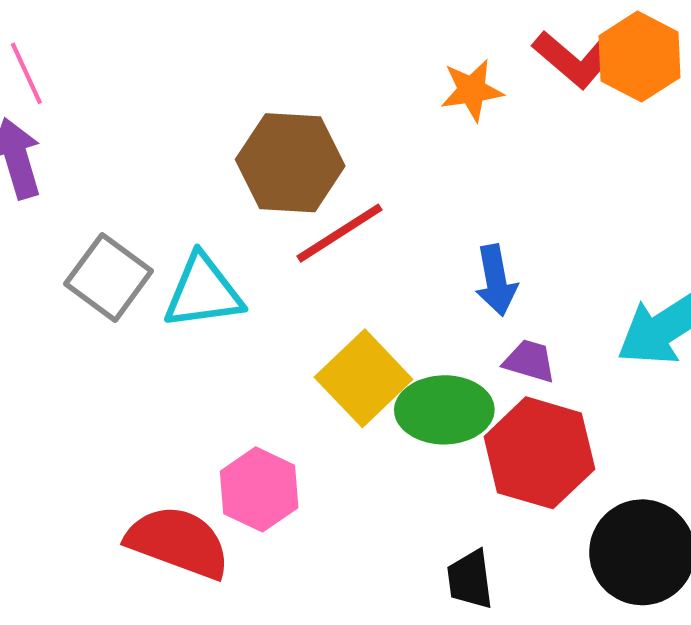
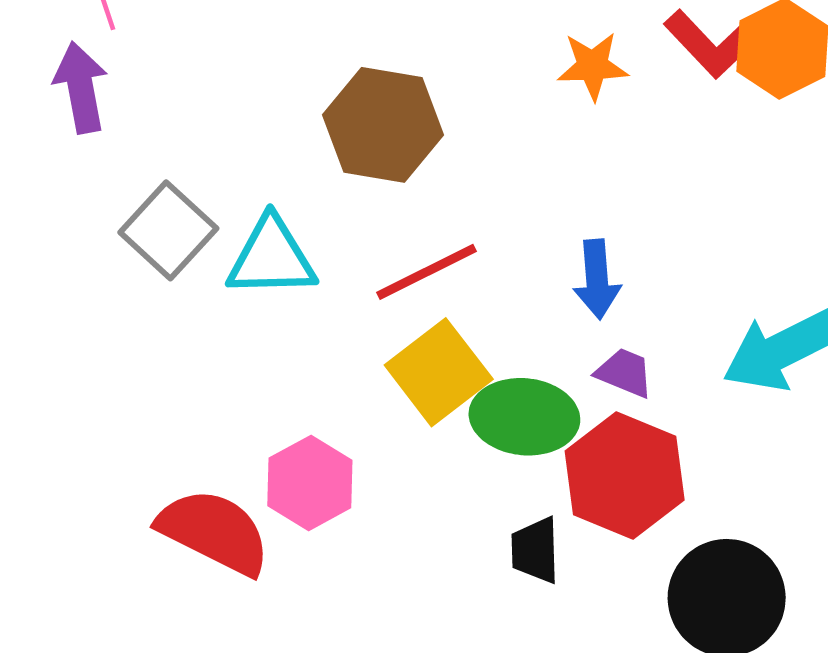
red line: (339, 233) -> (426, 272), moved
black trapezoid: (470, 579) -> (535, 550), moved

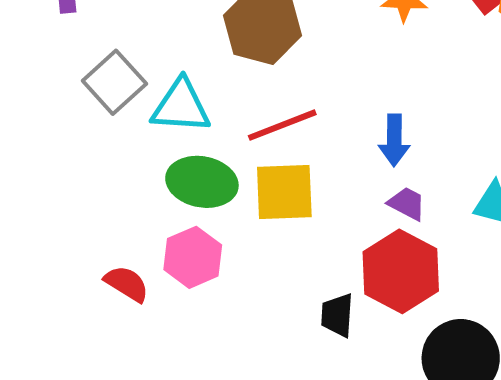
yellow square: (439, 372) -> (284, 192), turned 30
green ellipse: (524, 417) -> (202, 182), moved
red semicircle: (214, 532) -> (127, 284), size x0.6

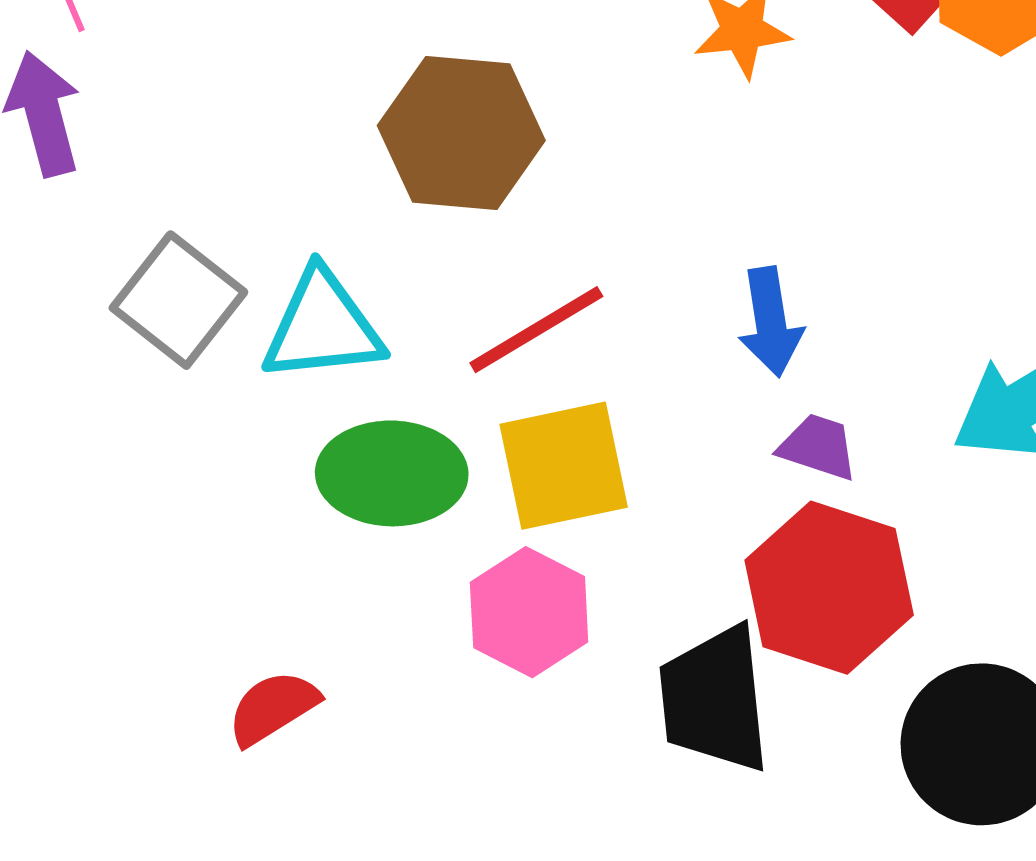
pink hexagon: (193, 257) -> (529, 612), moved
red semicircle: (127, 284) -> (273, 708), turned -54
black trapezoid: (337, 315) -> (715, 699), size x1.6

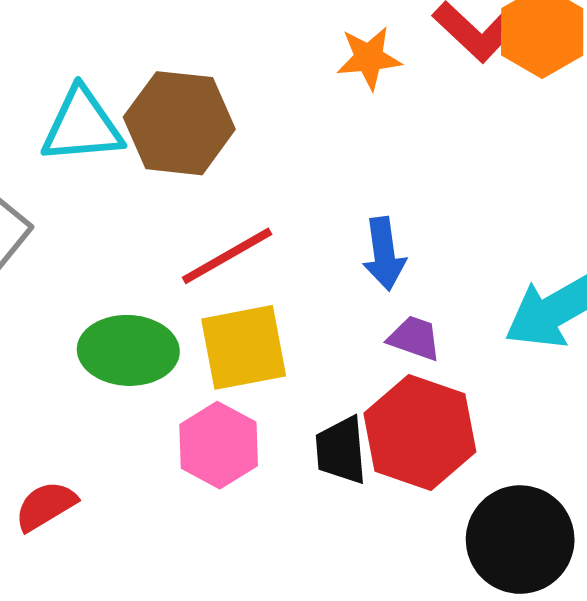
cyan triangle: (322, 326) -> (82, 126), moved
black trapezoid: (715, 699) -> (341, 450), moved, size x0.7

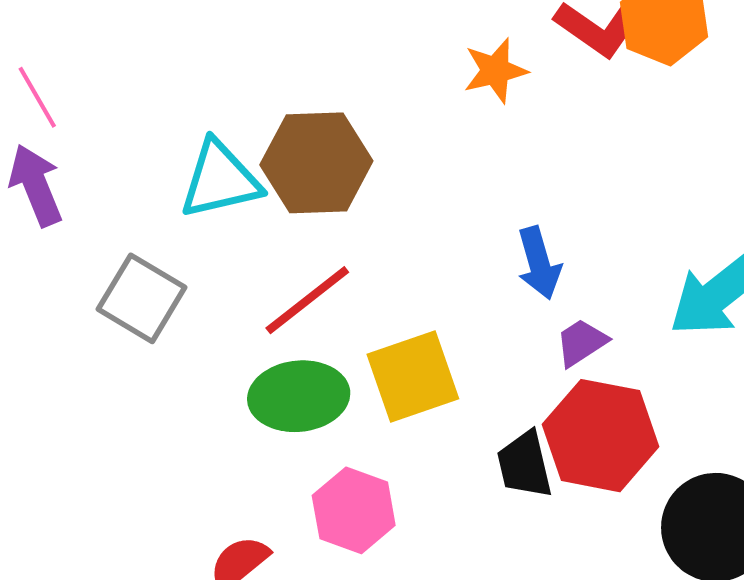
red line: (227, 256) -> (307, 300), moved
purple trapezoid: (414, 338) -> (581, 342), turned -44
pink hexagon: (219, 445) -> (354, 510), moved

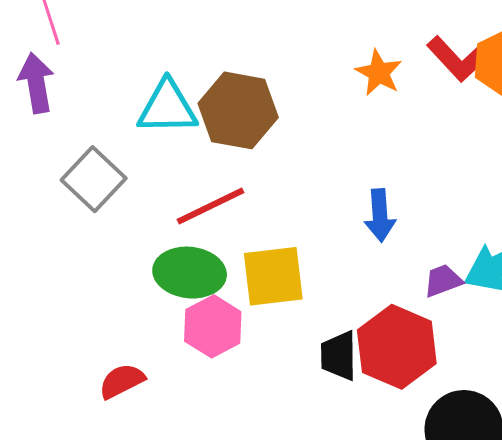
orange star: (495, 71) -> (379, 73), turned 30
purple trapezoid: (581, 342) -> (443, 281), moved
pink hexagon: (354, 510) -> (213, 326), moved

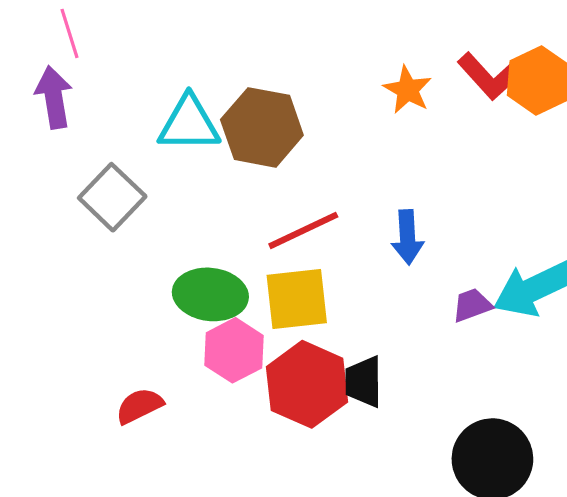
red line: (210, 206) -> (303, 230), moved
red hexagon: (397, 347) -> (307, 384), moved

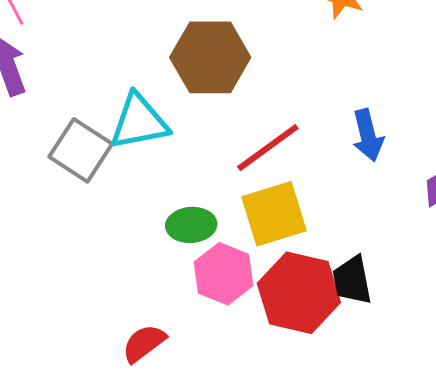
cyan triangle: (189, 124) -> (139, 122), moved
green ellipse: (210, 294) -> (191, 225), size x0.7

